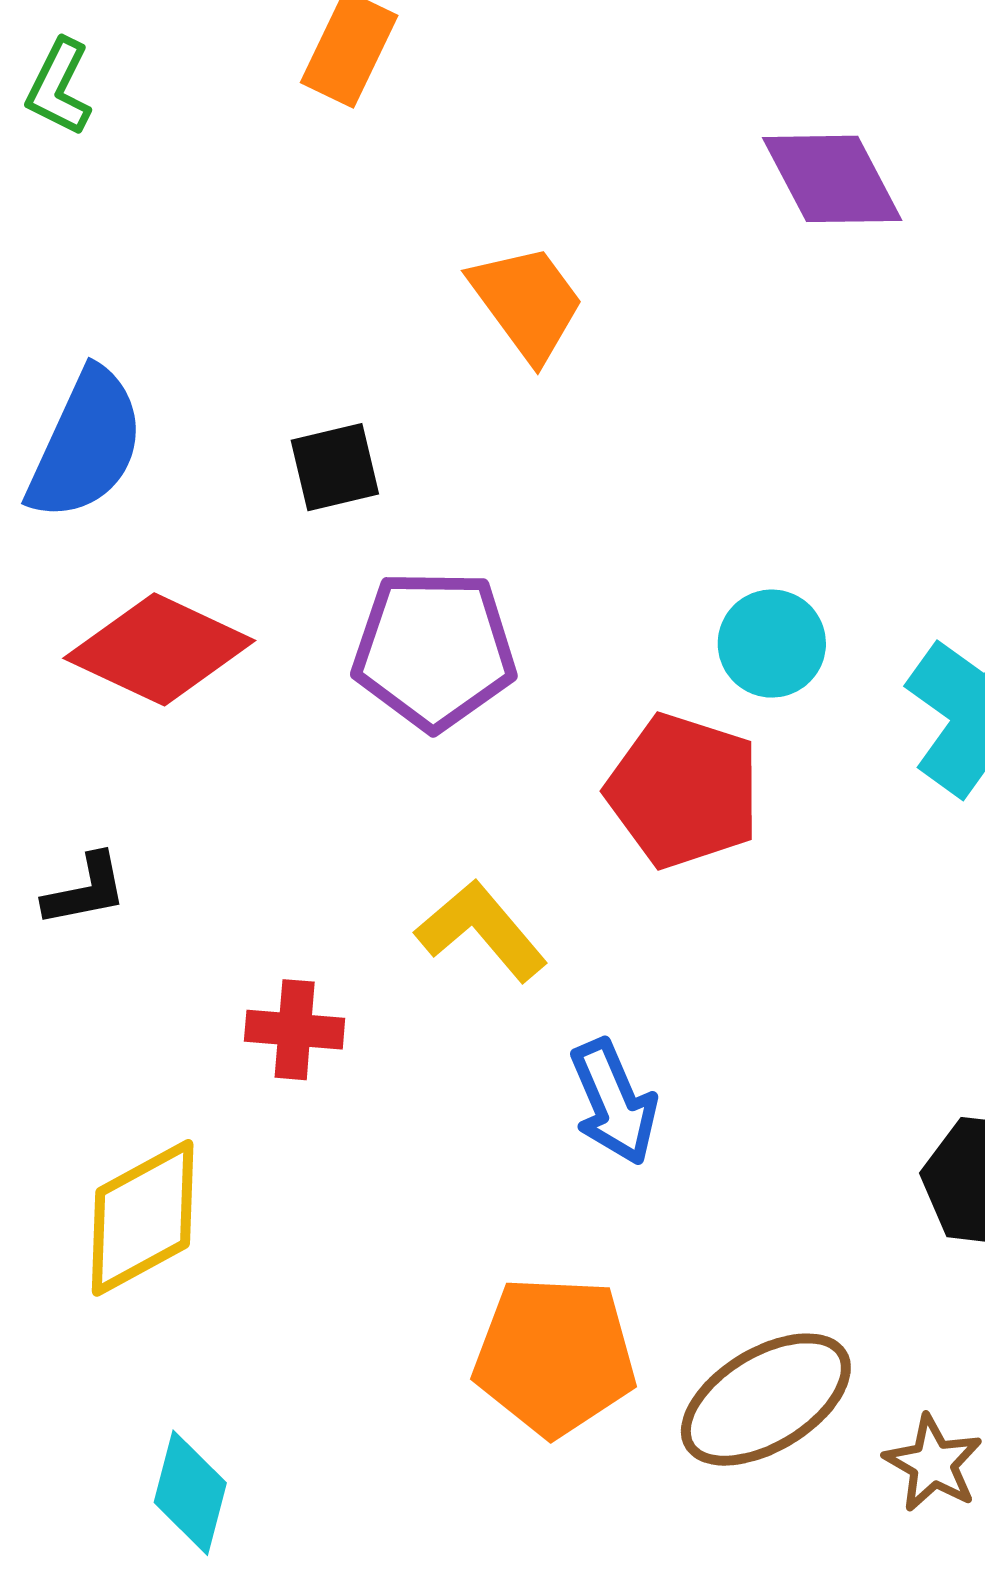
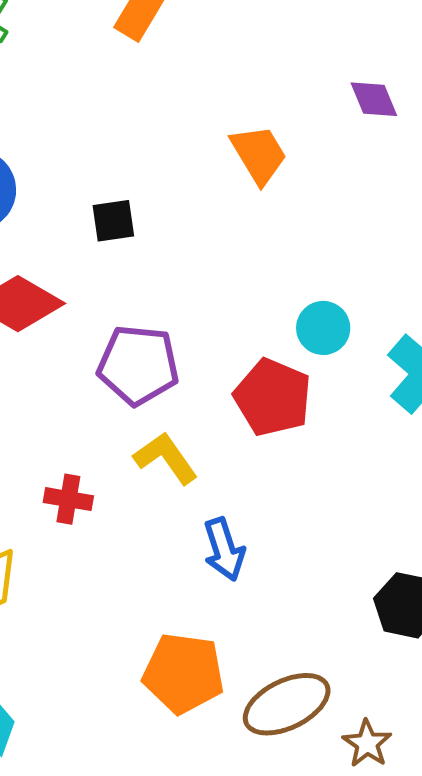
purple diamond: (832, 179) -> (374, 99), size x0.7
orange trapezoid: (527, 302) -> (259, 154), moved
purple pentagon: (434, 650) -> (138, 365), moved

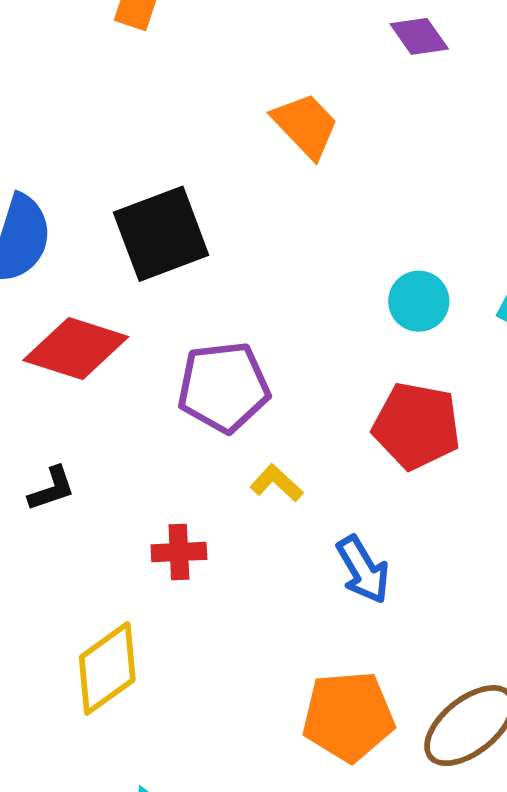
black square: (113, 221) -> (161, 234), size x1.8
red pentagon: (273, 397) -> (417, 426), moved
yellow L-shape: (166, 458) -> (277, 483), size x0.7

